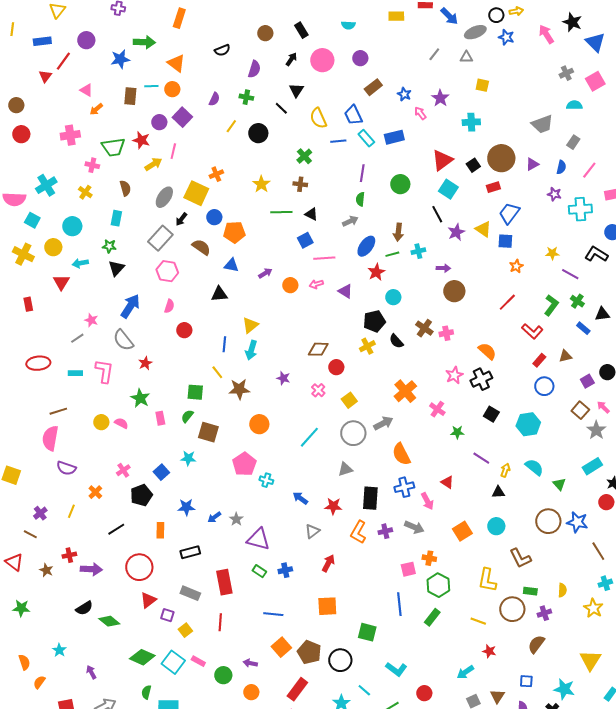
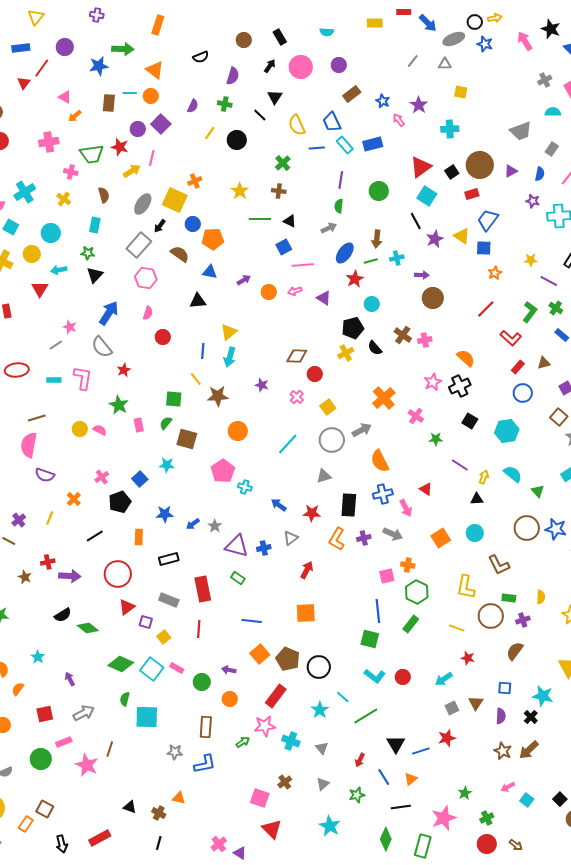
blue cross: (285, 570) -> (264, 548), moved
green square: (367, 632) -> (370, 639), moved
red circle: (424, 693) -> (403, 677), moved

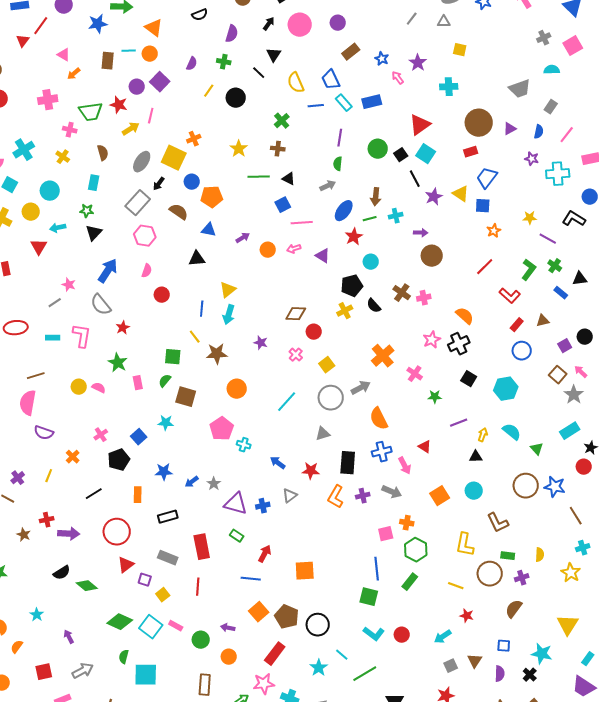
black square: (452, 172) -> (401, 155), moved
purple line: (460, 465) -> (459, 423), turned -54
red arrow: (307, 570) -> (265, 554), moved

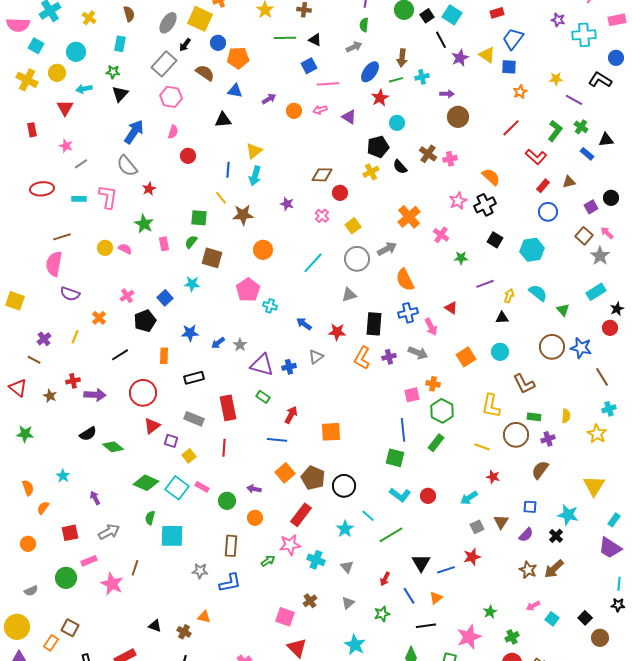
pink star: (69, 285) -> (66, 146), moved
purple semicircle: (500, 674) -> (526, 535), turned 42

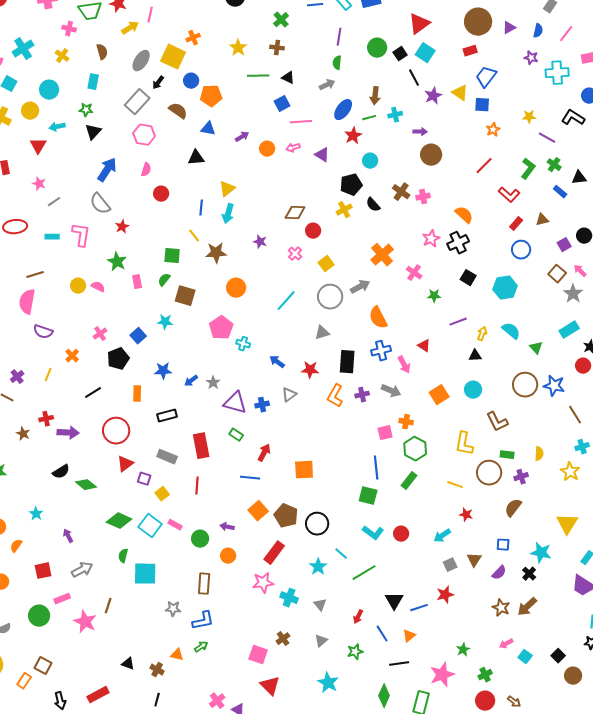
green arrow: (268, 561) -> (201, 647), moved

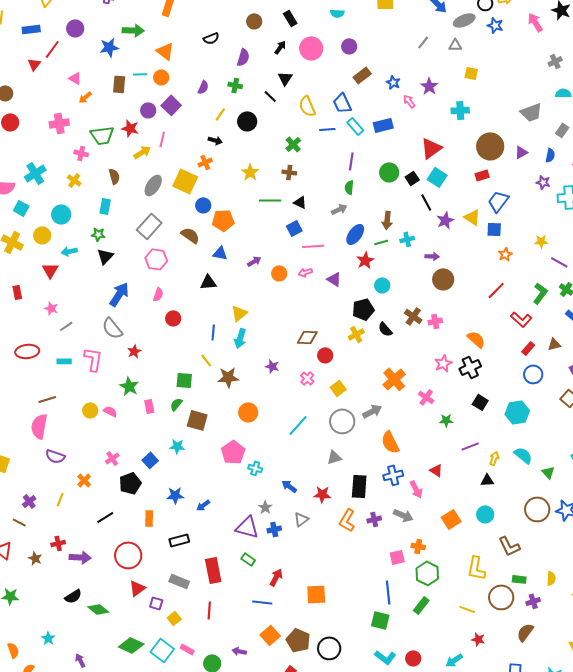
black arrow: (158, 83) -> (215, 140), moved, turned -112
gray star: (213, 383) -> (265, 507), moved

